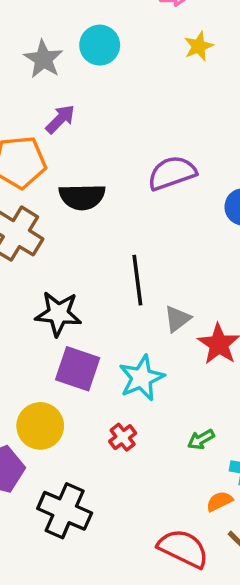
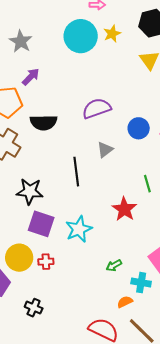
cyan circle: (100, 45) -> (81, 36), moved, size x1.4
gray triangle: (177, 319) -> (105, 150), moved
red cross: (123, 437) -> (46, 262), moved, turned 35
black cross: (65, 511) -> (34, 308), size x0.6

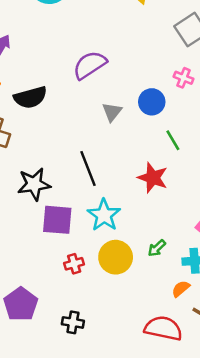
blue circle: (139, 128) -> (152, 102), moved
black line: (76, 172) -> (88, 169), moved
yellow circle: (19, 258) -> (116, 257), moved

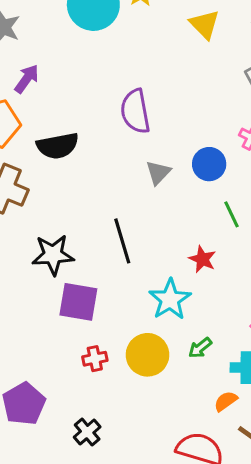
purple semicircle: (90, 65) -> (135, 111), turned -72
red star: (153, 178) -> (202, 259), size x0.7
cyan star: (104, 215) -> (170, 299), moved
black cross: (73, 322) -> (87, 432), turned 35

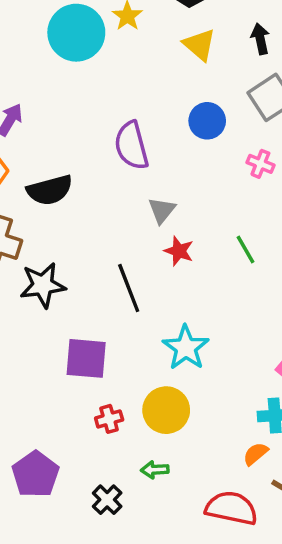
blue circle: (209, 164) -> (207, 121), moved
black star: (53, 255) -> (43, 285), moved
red star: (202, 259) -> (179, 251), moved
green arrow: (200, 348) -> (155, 470), moved, turned 40

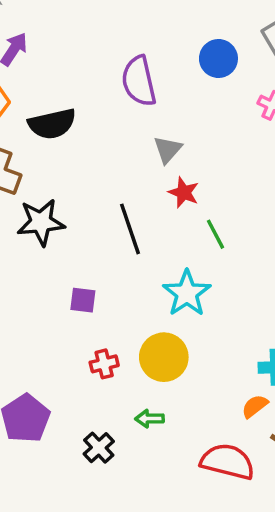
green line: (245, 250) -> (215, 234), moved
purple square: (86, 358) -> (83, 300), size x0.6

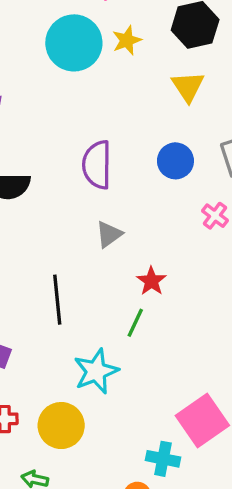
red star: (184, 193) -> (151, 281), moved
green line: (215, 234) -> (135, 323), turned 40

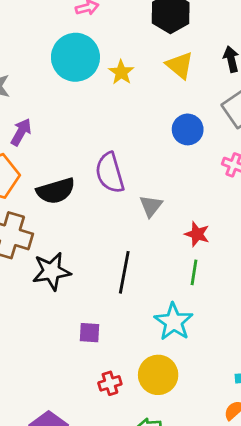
yellow star: (127, 40) -> (121, 72), moved
purple semicircle: (97, 165) -> (110, 173), moved
black line: (57, 300) -> (124, 272), turned 33

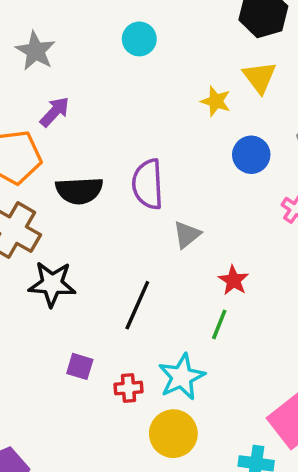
cyan circle: (75, 57) -> (139, 39), size x0.6
yellow star: (121, 72) -> (216, 101), moved, turned -30
yellow circle: (158, 375) -> (173, 434), moved
red cross: (110, 383) -> (128, 388), moved

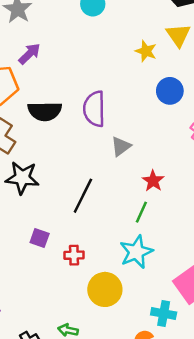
cyan star: (182, 377) -> (136, 252), moved

